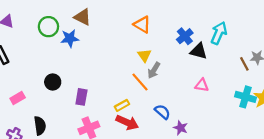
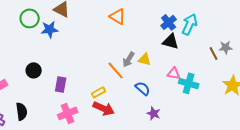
blue cross: (185, 36) -> (169, 22), moved
yellow triangle: (144, 55) -> (145, 59), moved, turned -40
cyan cross: (245, 97) -> (189, 83), moved
blue semicircle: (162, 112) -> (143, 88), moved

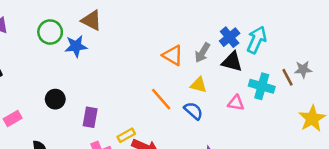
orange triangle: (118, 16) -> (173, 55), moved
gray arrow: (129, 59) -> (202, 53), moved
cyan cross: (189, 83) -> (262, 86), moved
blue semicircle: (143, 88) -> (193, 111), moved
yellow rectangle: (99, 92) -> (126, 135), moved

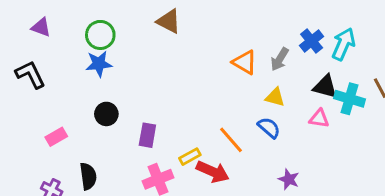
brown triangle: (91, 20) -> (169, 21), moved
blue star: (76, 46) -> (99, 64), moved
black triangle: (232, 62) -> (325, 87), moved
orange line: (161, 99) -> (231, 140), moved

